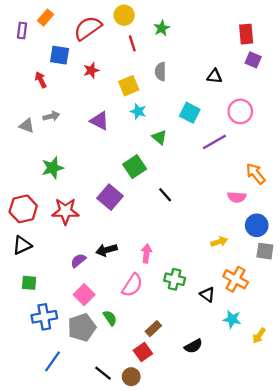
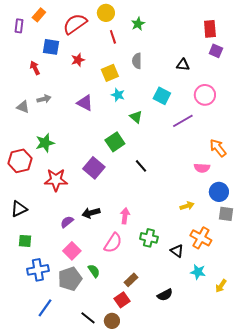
red hexagon: (23, 209) -> (20, 161), moved

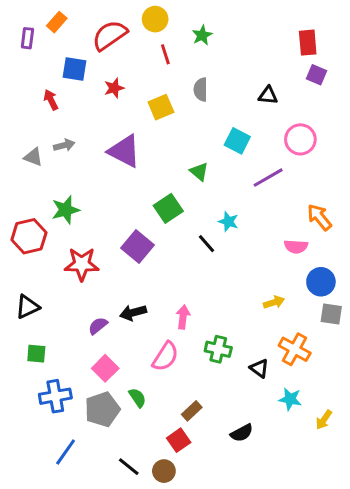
cyan star: (118, 95) -> (228, 222), moved
purple triangle: (85, 103) -> (124, 151), size x1.4

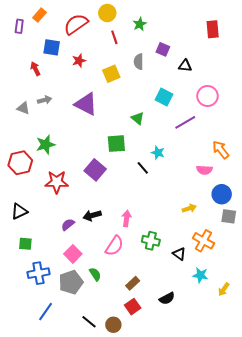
purple square: (317, 75) -> (163, 49), moved
green square: (168, 208) -> (116, 144), turned 30
red square: (179, 440) -> (133, 307), moved

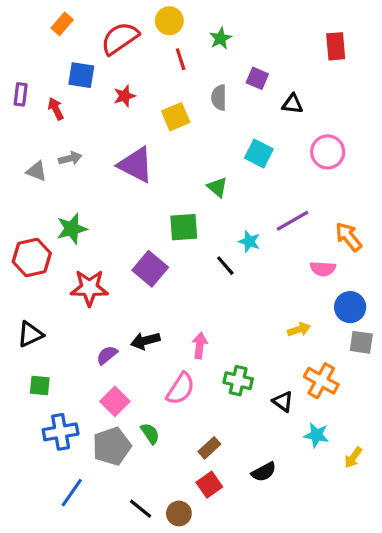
purple rectangle: (19, 26) -> (21, 94), moved
purple line: (185, 122) -> (293, 221), moved

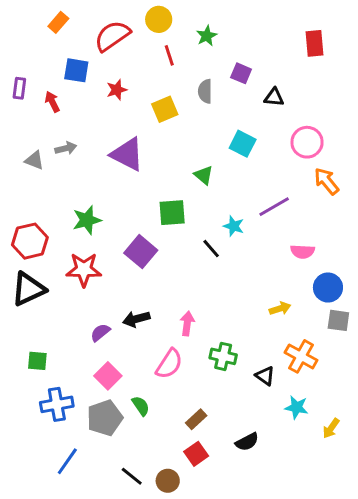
green star: (72, 229) -> (87, 220), moved
orange arrow: (348, 237) -> (326, 181), moved
black triangle: (30, 334) -> (28, 289), moved, size x1.4

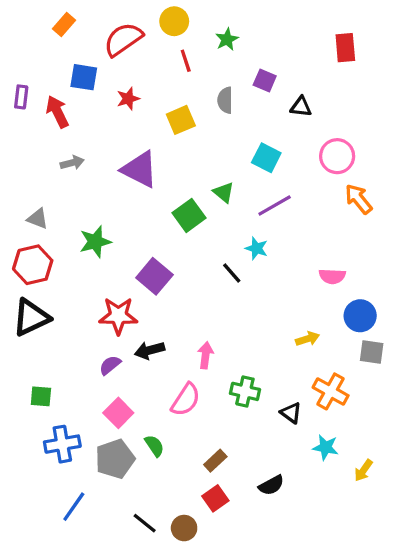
red arrow: (52, 102) -> (57, 112), size x1.4
gray triangle: (34, 160) -> (38, 219), moved
purple line: (274, 207) -> (275, 206), moved
green square: (172, 213) -> (189, 215), moved, turned -32
red star: (84, 270) -> (118, 316), moved

